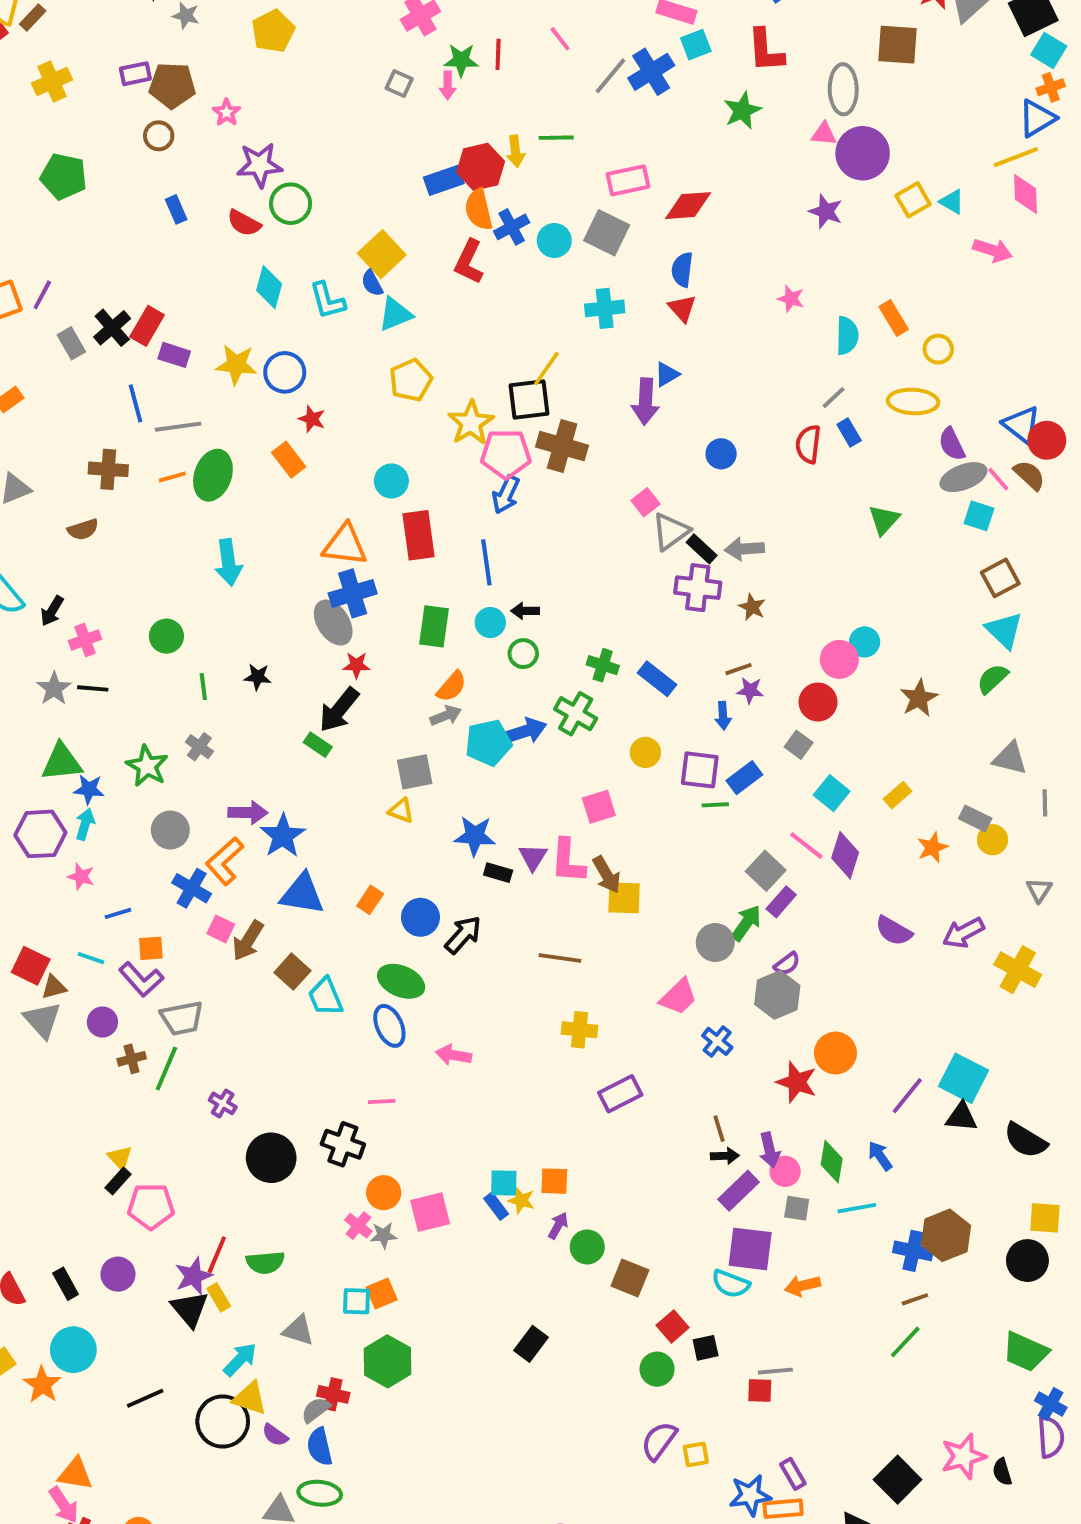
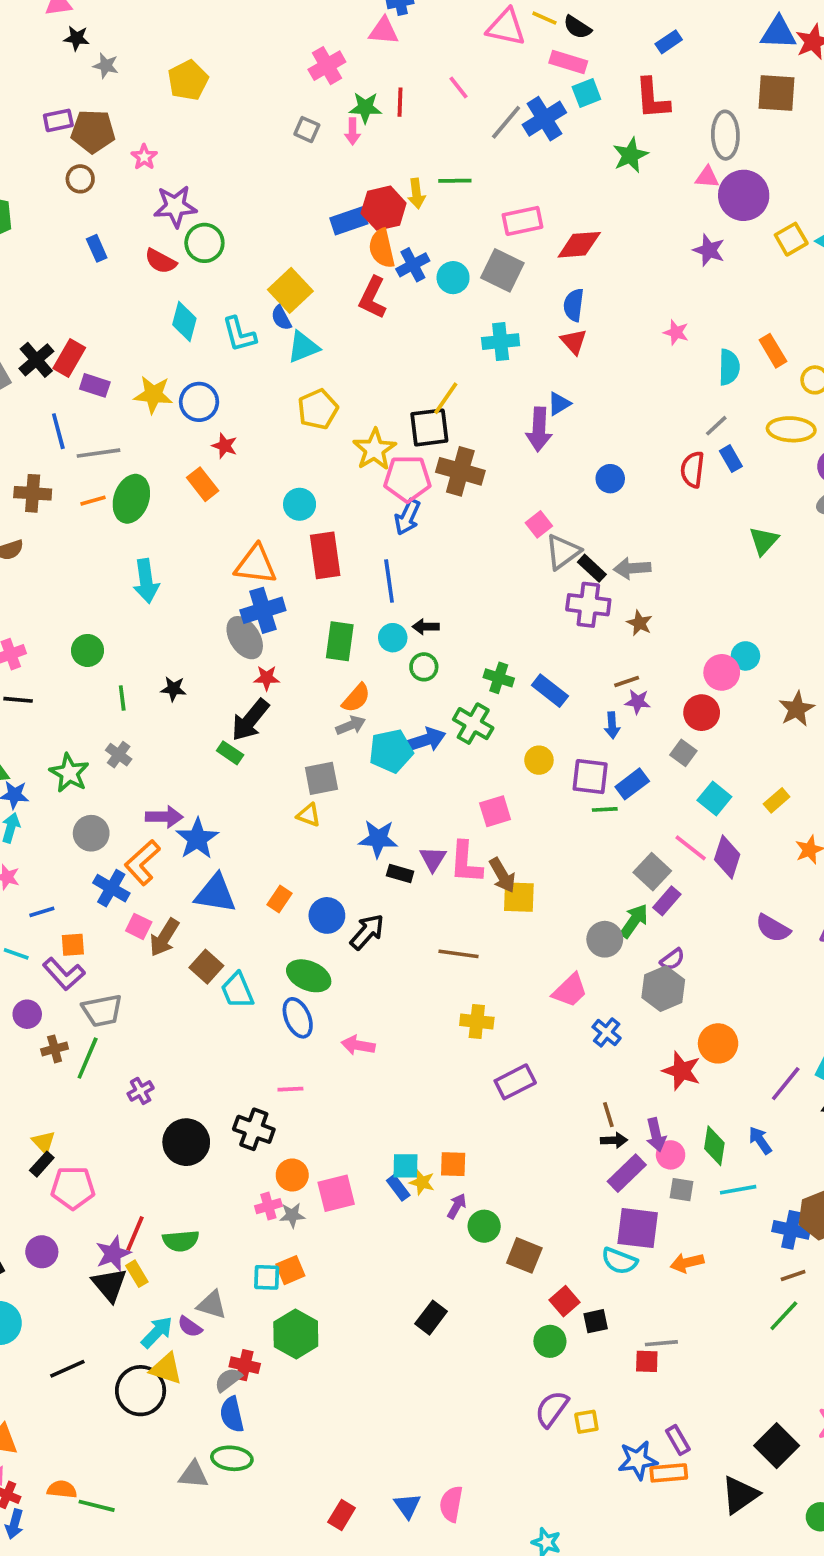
purple cross: (223, 1103) -> (141, 1091), turned 30
pink cross: (358, 1226) -> (268, 1206), turned 35
purple semicircle: (275, 1435) -> (190, 1327), moved

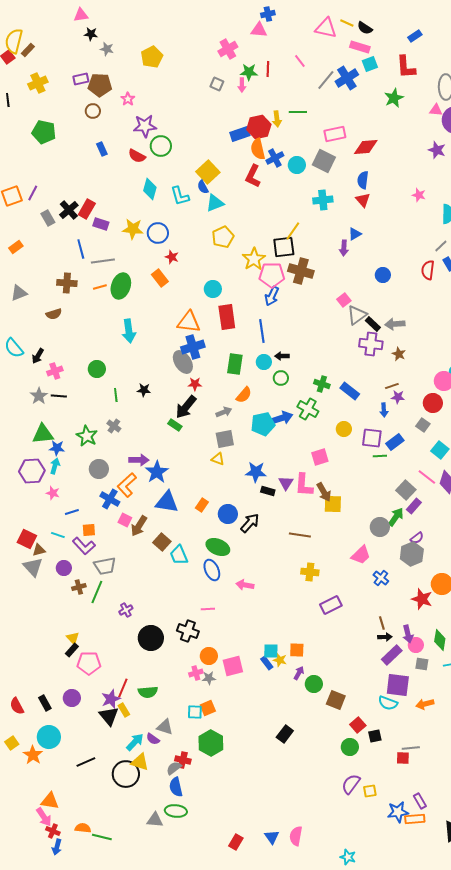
purple arrow: (539, 429) -> (344, 248), size x0.7
gray arrow: (351, 725) -> (224, 412), moved

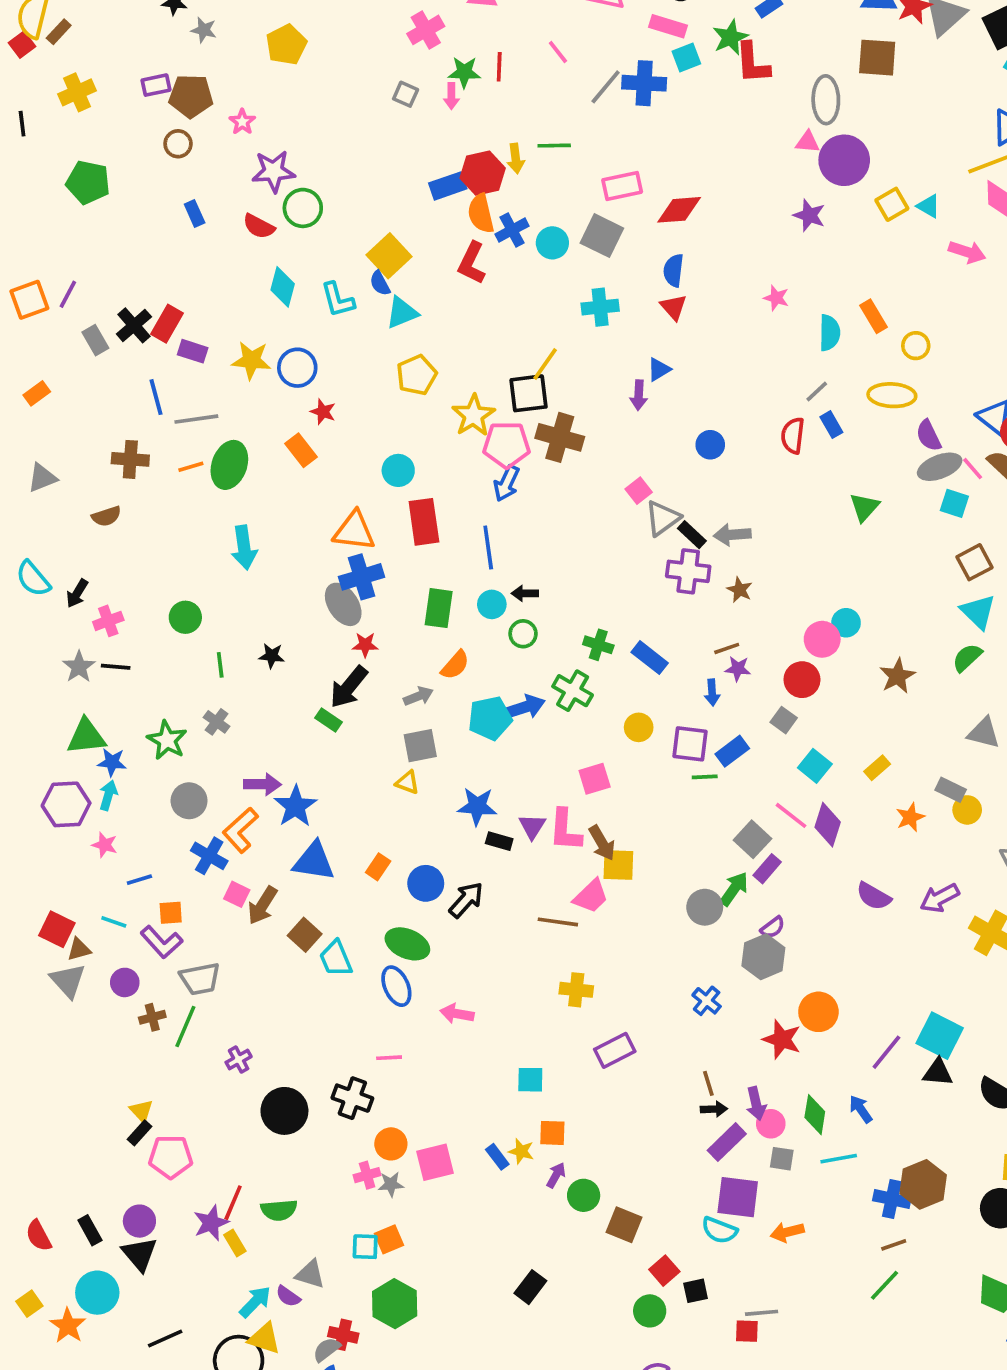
blue cross: (347, 78) -> (644, 83), turned 35
green star: (394, 98) -> (730, 37), moved
pink trapezoid: (361, 555) -> (591, 896), moved
cyan square: (271, 651) -> (530, 1080), moved
black triangle: (109, 716) -> (139, 1254), moved

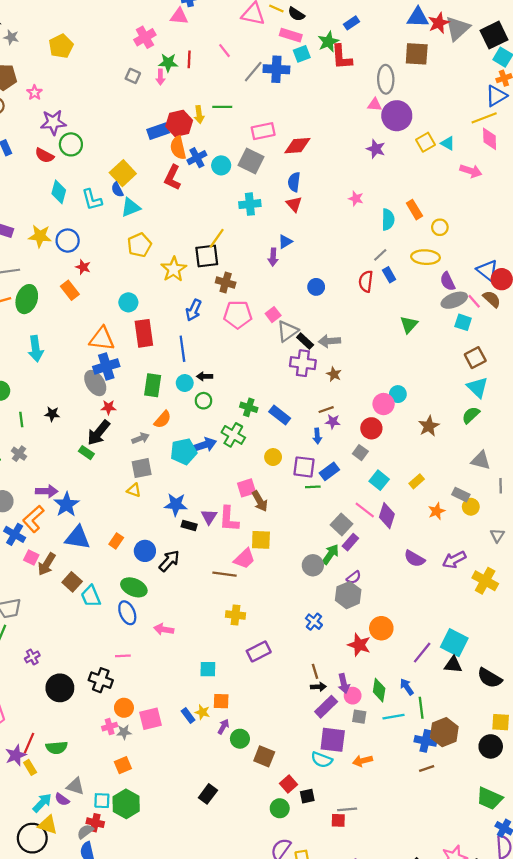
brown cross: (560, 437) -> (226, 282), size x0.7
pink pentagon: (507, 445) -> (238, 315), moved
brown arrow: (602, 843) -> (260, 501), moved
cyan square: (365, 1247) -> (102, 801), moved
green line: (885, 1285) -> (421, 708), moved, turned -50

